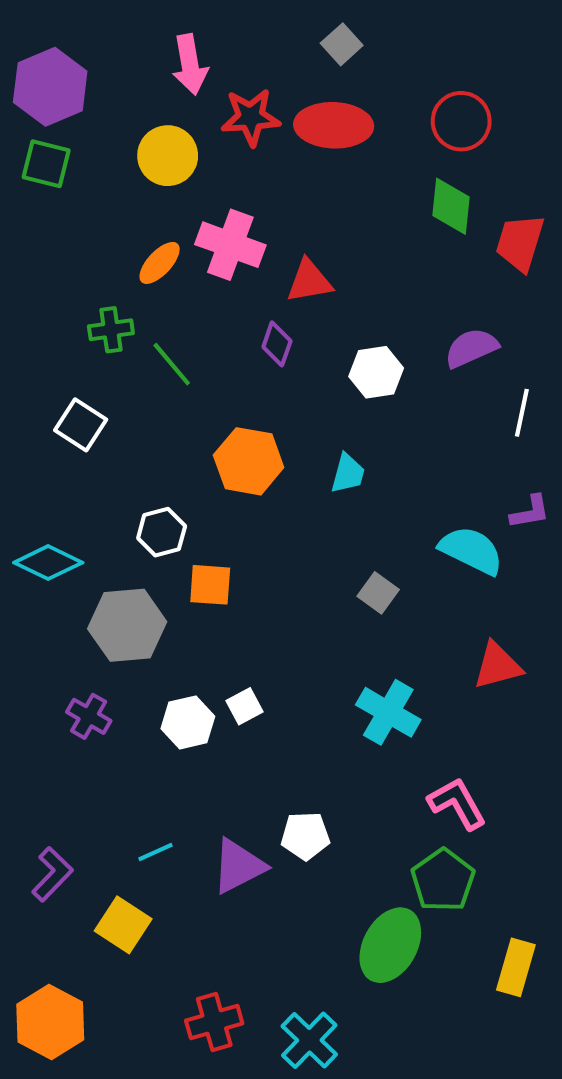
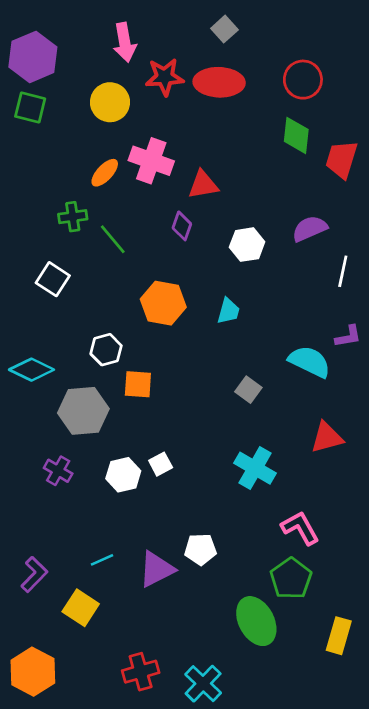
green ellipse: (390, 945) -> (256, 621), turned -57

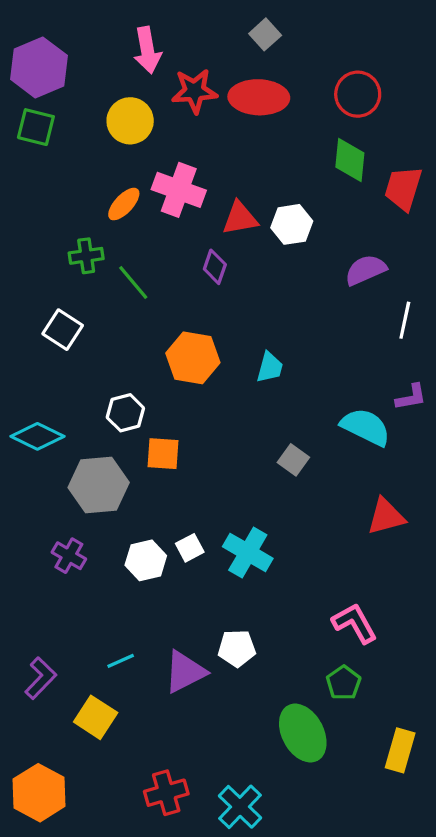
white hexagon: (247, 245) -> (292, 224), moved
cyan cross: (255, 468) -> (248, 553), moved
green pentagon: (291, 578) -> (344, 683), size x0.7

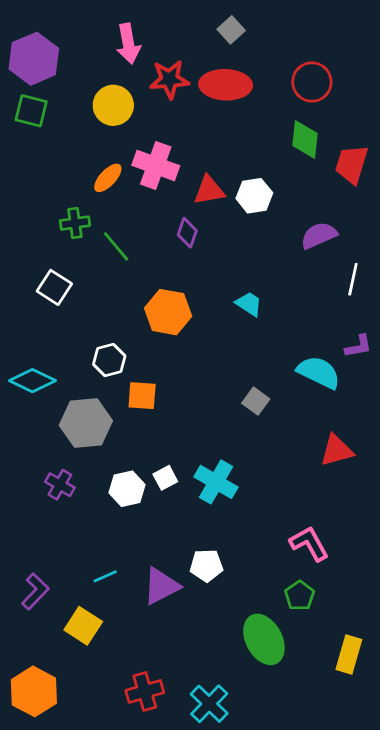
cyan trapezoid: (270, 367) -> (249, 304), moved, turned -72

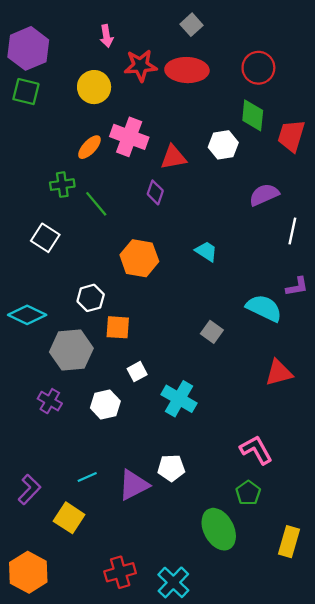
pink arrow: (128, 44) -> (106, 36), size x0.7
white hexagon: (254, 196) -> (223, 145), moved
white square: (165, 478) -> (137, 372), moved

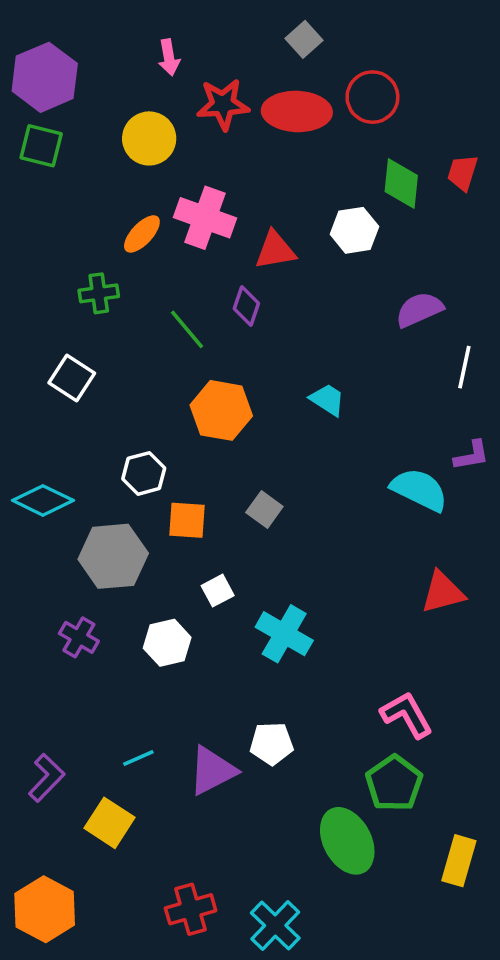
red circle: (258, 68) -> (372, 97), moved
red trapezoid: (291, 136) -> (463, 173), moved, size x0.7
green line: (96, 204) -> (187, 329), moved
gray square: (212, 332) -> (264, 509), moved
green pentagon: (248, 493) -> (394, 783), size x1.4

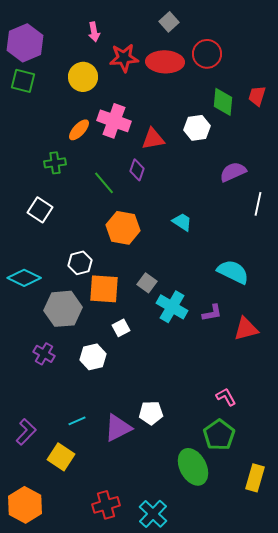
purple L-shape: (472, 455) -> (212, 313), moved
orange square: (187, 520) -> (104, 289), size x1.4
cyan cross: (284, 634) -> (172, 307), moved
pink L-shape: (407, 715) -> (226, 397), size x0.7

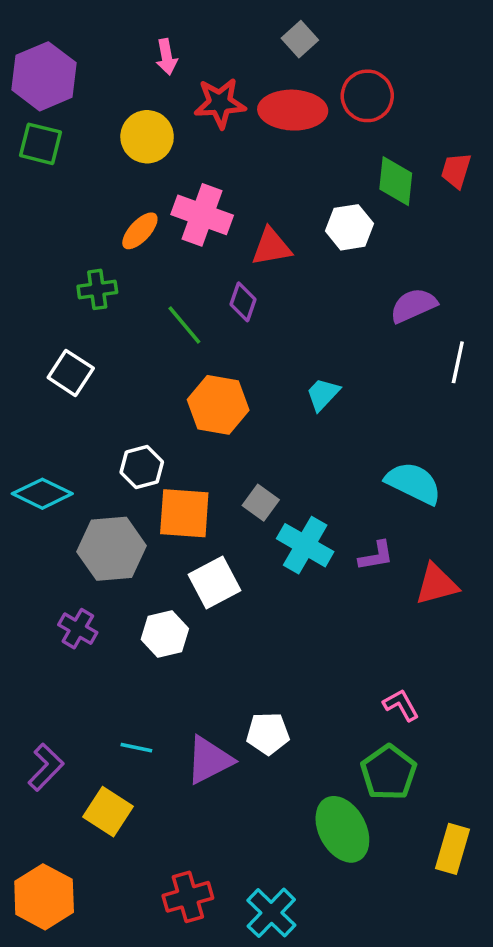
cyan trapezoid: (182, 222) -> (323, 394), turned -80
white square: (121, 328) -> (215, 582), size x1.6
cyan line: (77, 421) -> (136, 748), turned 36

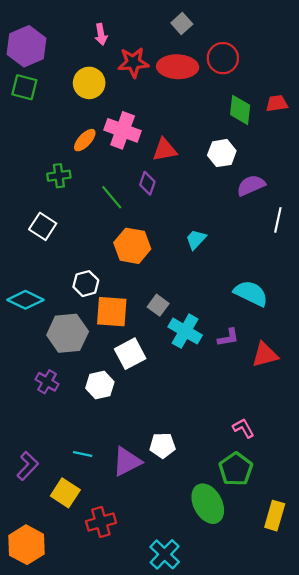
red trapezoid: (456, 170) -> (277, 103), turned 65
white hexagon: (350, 227) -> (222, 153), moved
red cross: (188, 897) -> (101, 522), moved

